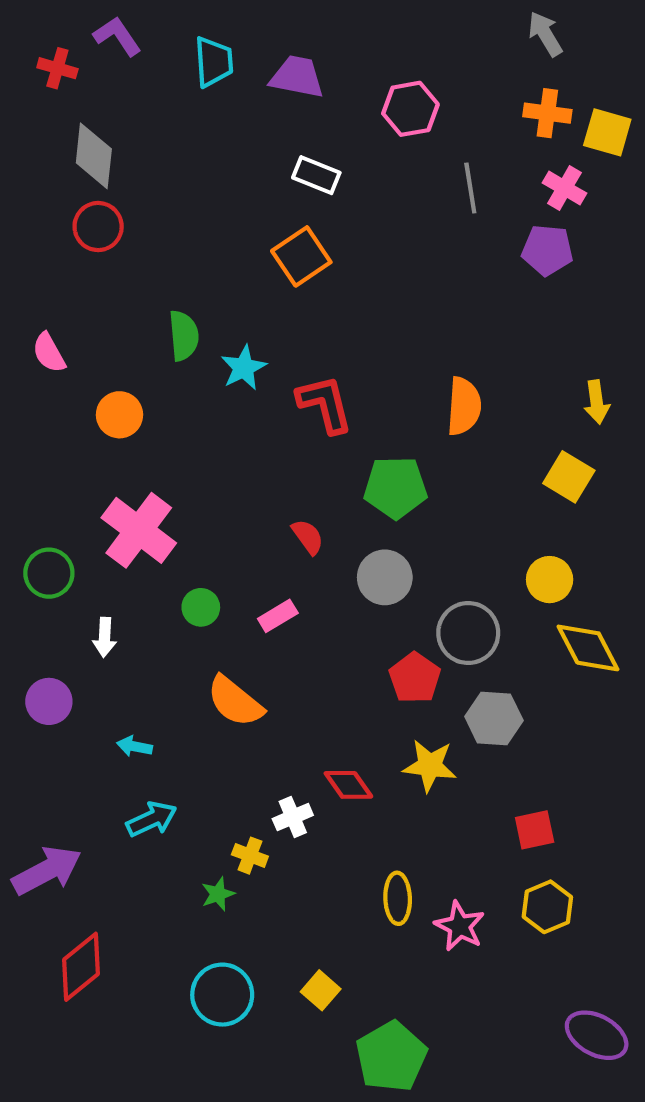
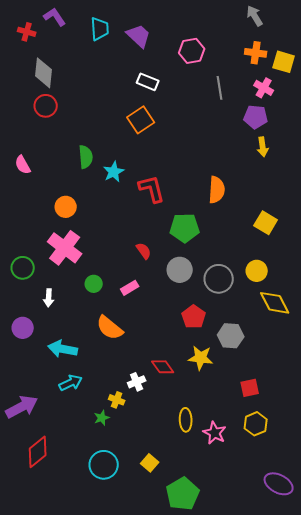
purple trapezoid: (297, 77) -> (139, 36), turned 32
yellow arrow: (597, 402) -> (263, 147), moved
orange circle: (119, 415) -> (66, 207), moved
gray circle: (468, 633) -> (219, 279), moved
cyan arrow: (134, 746) -> (63, 349), size x1.8

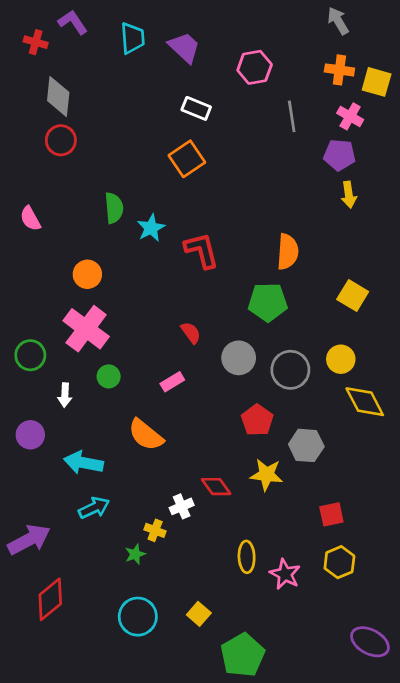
green pentagon: (185, 228) -> (268, 302), moved
green circle: (94, 284) -> (109, 376), moved

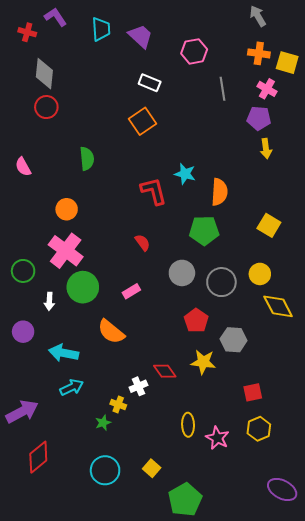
cyan star: (151, 228) -> (185, 174), moved, turned -30
red semicircle: (191, 333) -> (142, 243), moved
green circle: (109, 376) -> (83, 287), size x1.8

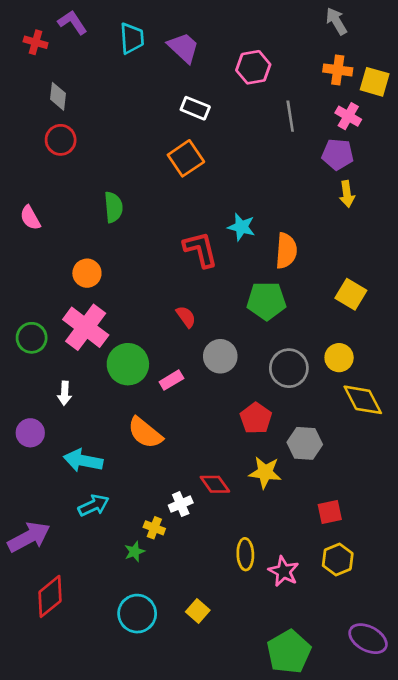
gray diamond: (44, 74) -> (58, 96), size x0.7
green circle: (23, 271) -> (32, 338), moved
gray circle: (182, 273) -> (220, 356), moved
green circle: (83, 287) -> (128, 364), moved
green pentagon: (185, 500) -> (289, 652), moved

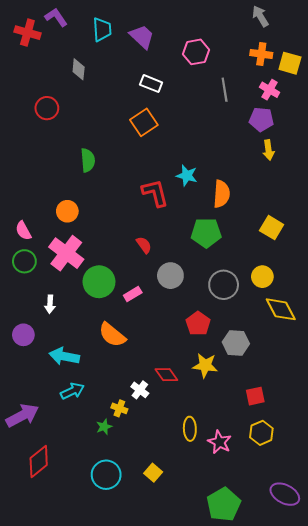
red cross: (36, 42) -> (27, 33), size x1.4
gray diamond: (58, 96) -> (79, 69), moved
pink semicircle: (30, 218) -> (23, 231), moved
white cross: (181, 504) -> (140, 390), turned -30

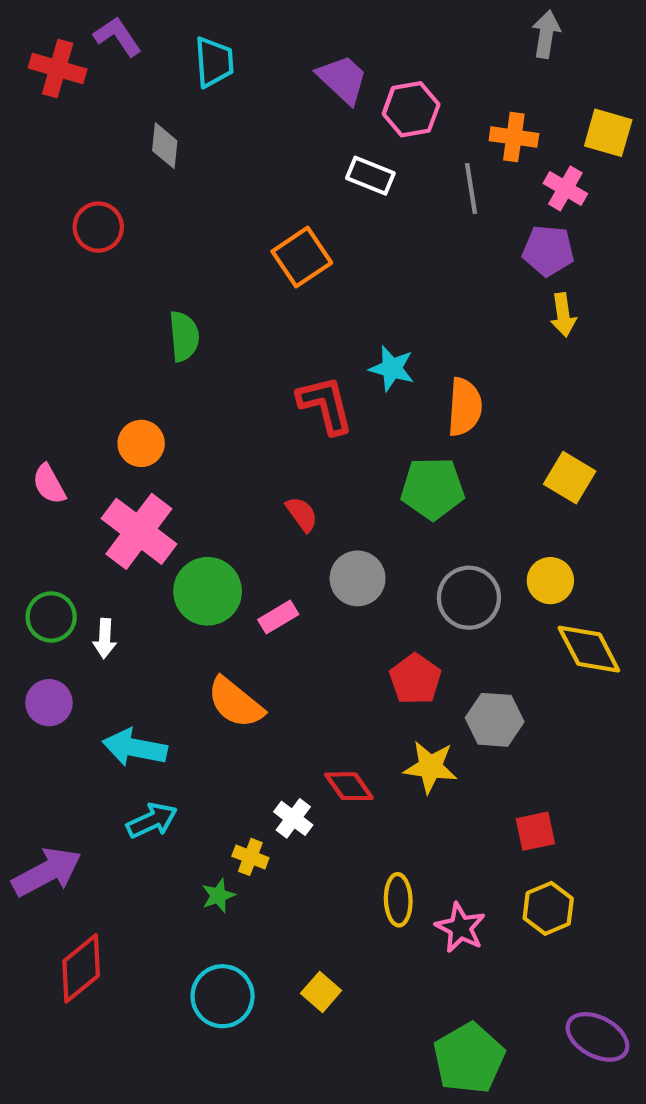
gray arrow: (260, 16) -> (546, 34), turned 40
purple trapezoid: (142, 37) -> (343, 79), moved
orange cross: (261, 54) -> (514, 137), moved
white rectangle: (151, 84) -> (370, 176), moved
green circle: (24, 261) -> (51, 617), moved

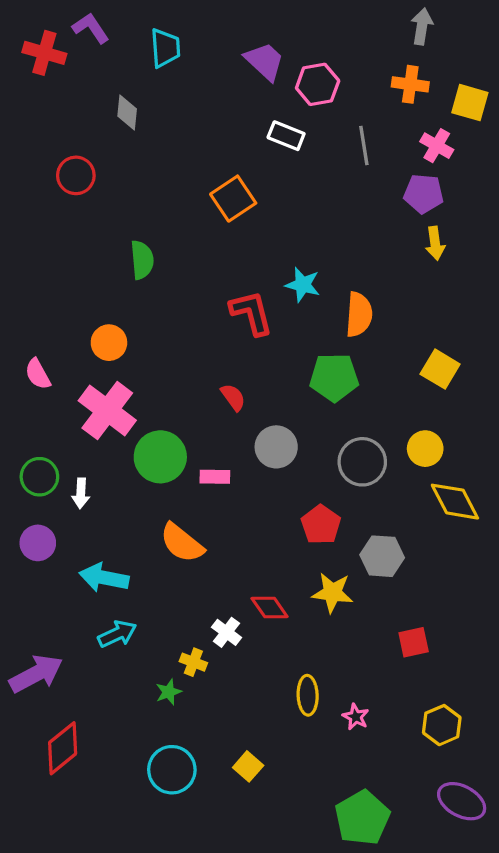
orange cross: (514, 137) -> (410, 84), moved
pink rectangle: (278, 617) -> (215, 477), turned 32
yellow hexagon: (548, 908) -> (442, 725), moved
pink star: (460, 928) -> (356, 717), size x0.7

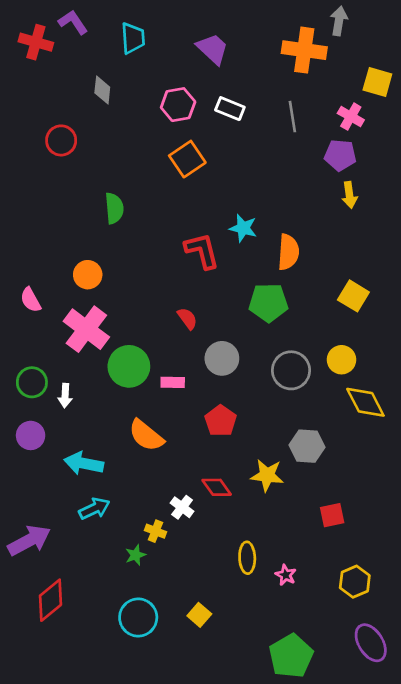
pink hexagon: (318, 84) -> (178, 105), moved
orange cross: (410, 84) -> (304, 50), moved, size x1.5
red pentagon: (321, 525) -> (221, 421), moved
purple ellipse: (462, 801) -> (371, 643), turned 30

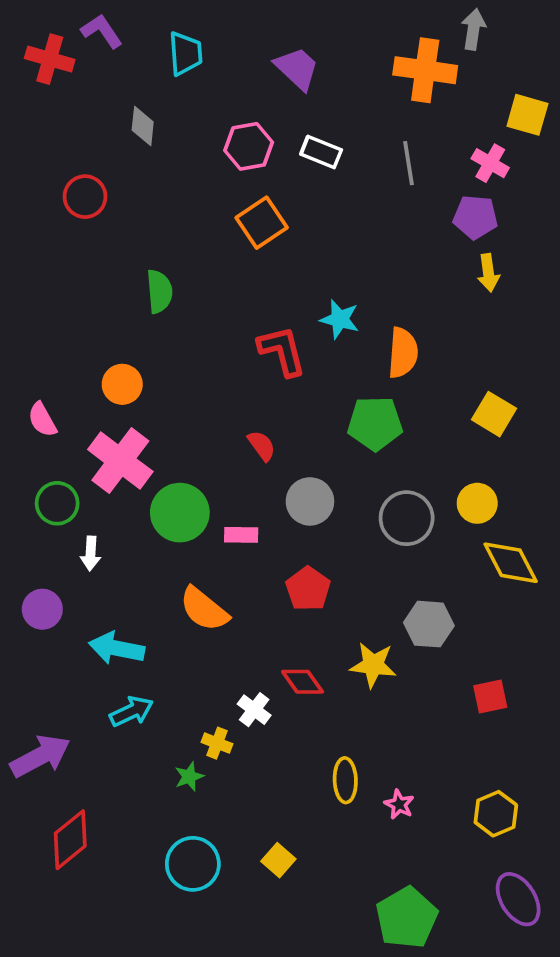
green circle: (32, 382) -> (57, 503), moved
red square: (332, 515) -> (490, 697), moved

